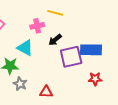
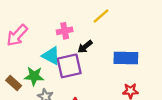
yellow line: (55, 13) -> (101, 16), moved, turned -56
purple square: (71, 57) -> (69, 66), moved

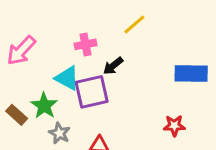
blue rectangle: (126, 58) -> (191, 73), moved
green star: (34, 76) -> (44, 106), turned 30

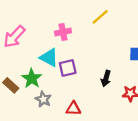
black arrow: (113, 66) -> (106, 78), moved, turned -35
purple square: (92, 92) -> (68, 68), size x0.7

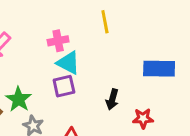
yellow line: (100, 17) -> (105, 22), turned -60
cyan triangle: (49, 58) -> (68, 63), moved

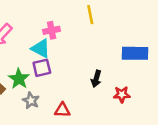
cyan triangle: (68, 63) -> (41, 48), moved
purple square: (64, 86) -> (42, 68), moved

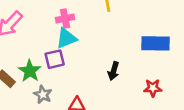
cyan triangle: (41, 48) -> (66, 38), moved, turned -50
red star: (122, 94) -> (153, 88), moved

